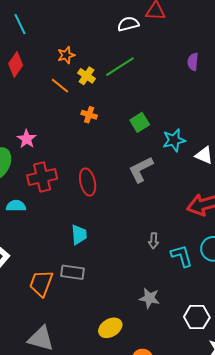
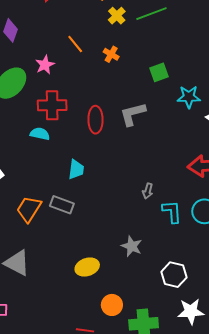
orange line: (60, 86) -> (75, 44), moved
gray L-shape: (141, 169) -> (133, 114), moved
cyan semicircle: (16, 206) -> (40, 134), moved

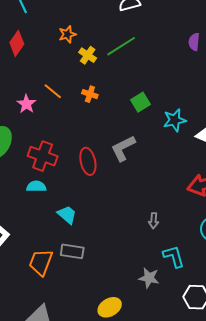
pink star: (45, 65) -> (26, 104), moved
red cross: (52, 105) -> (43, 156), turned 32
cyan trapezoid: (76, 169) -> (67, 215), moved, turned -45
cyan L-shape: (172, 212) -> (174, 256), moved

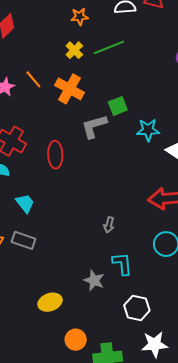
orange star: (67, 34) -> (80, 17), moved
orange cross: (90, 94) -> (70, 89), size x1.8
gray L-shape: (123, 148) -> (94, 126), moved

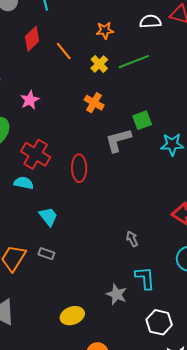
orange line: (33, 79) -> (64, 51), moved
orange cross: (70, 89) -> (94, 103), size x0.7
gray arrow: (109, 225) -> (132, 239), turned 140
gray rectangle: (23, 240) -> (46, 254), size x0.7

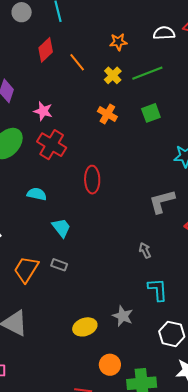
pink star: (30, 100) -> (43, 111), turned -30
green square: (142, 120) -> (151, 113), moved
gray L-shape: (118, 140) -> (162, 201), moved
red cross: (36, 154) -> (52, 145), moved
gray star: (117, 294) -> (123, 316), moved

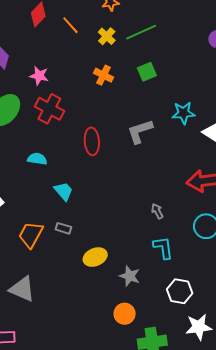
gray L-shape: (162, 201) -> (140, 131), moved
gray arrow: (145, 250) -> (157, 211), moved
yellow ellipse: (85, 327) -> (95, 257), moved
orange circle: (110, 365) -> (125, 314), moved

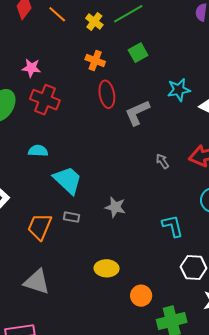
red ellipse: (92, 141) -> (107, 94), moved
cyan trapezoid: (64, 191) -> (68, 180), size x1.5
gray arrow: (157, 211) -> (162, 161), moved
yellow ellipse: (95, 257) -> (107, 268), moved, turned 30
gray star: (130, 276) -> (115, 207), moved

